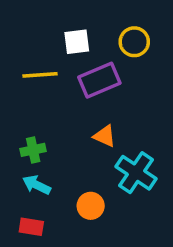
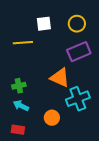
purple rectangle: (99, 80) -> (79, 52), moved
orange triangle: (105, 136) -> (60, 78), size x1.5
cyan cross: (136, 173) -> (78, 99), turned 35

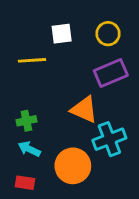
orange circle: (52, 118) -> (73, 166), size x1.6

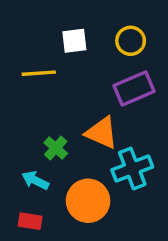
green cross: (26, 121) -> (56, 148), moved, turned -36

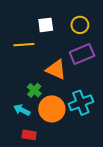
orange triangle: (102, 133) -> (56, 70), moved
orange circle: (88, 201) -> (52, 109), moved
red rectangle: (30, 221) -> (29, 135), moved

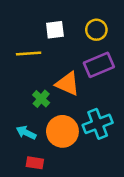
green cross: (34, 90) -> (41, 99), moved

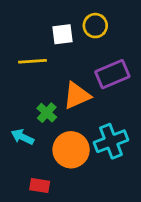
yellow circle: (96, 30) -> (95, 26), moved
orange triangle: (67, 84) -> (77, 96), turned -48
cyan arrow: (26, 133) -> (22, 137), moved

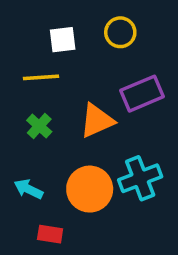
white square: (62, 34) -> (63, 40), moved
green cross: (47, 113) -> (39, 126), moved
cyan arrow: (22, 137) -> (28, 189), moved

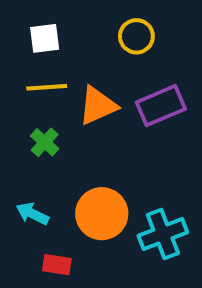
white square: (63, 40) -> (45, 38), moved
orange triangle: (97, 121) -> (98, 106), moved
cyan cross: (140, 178) -> (163, 234), moved

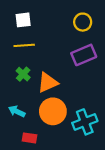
yellow circle: (136, 36) -> (83, 22), moved
orange triangle: (98, 106) -> (48, 83), moved

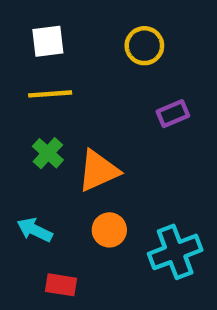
yellow circle: (83, 22) -> (144, 46), moved
purple rectangle: (84, 55) -> (173, 114), size x0.6
orange circle: (53, 111) -> (109, 230), size x0.6

